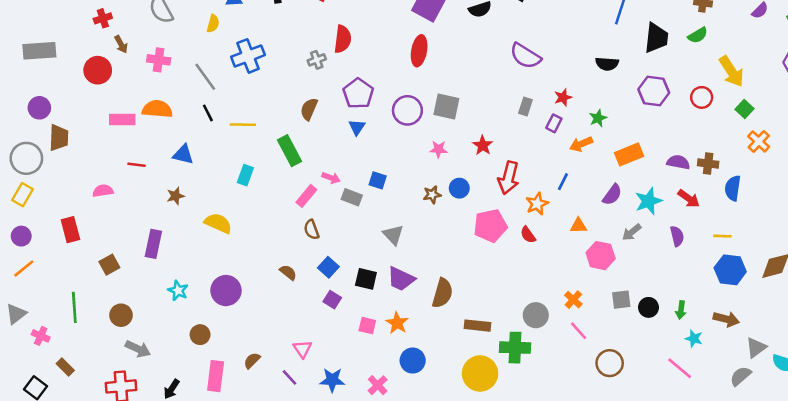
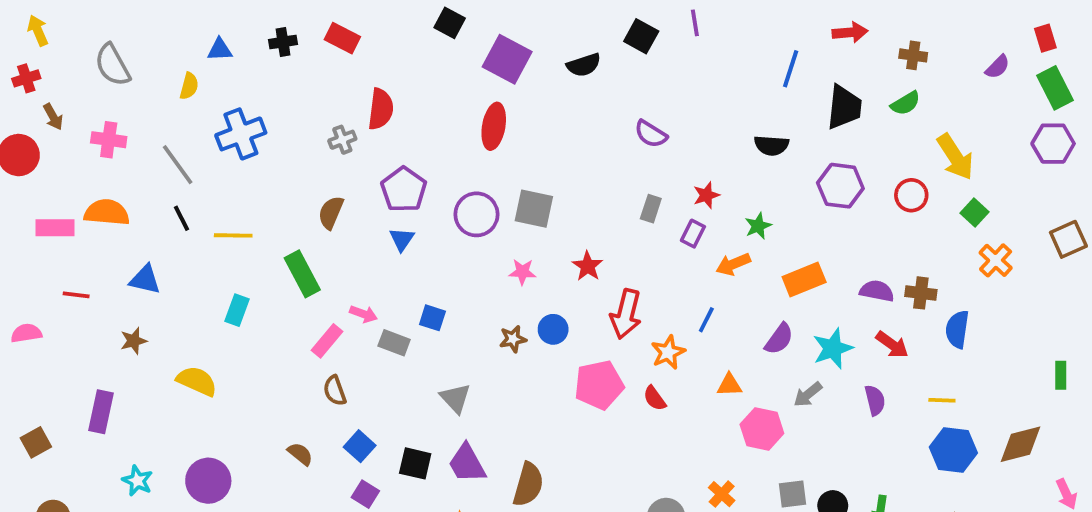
purple semicircle: (525, 56) -> (651, 134), size x0.7
purple trapezoid: (401, 279) -> (467, 463), turned 36

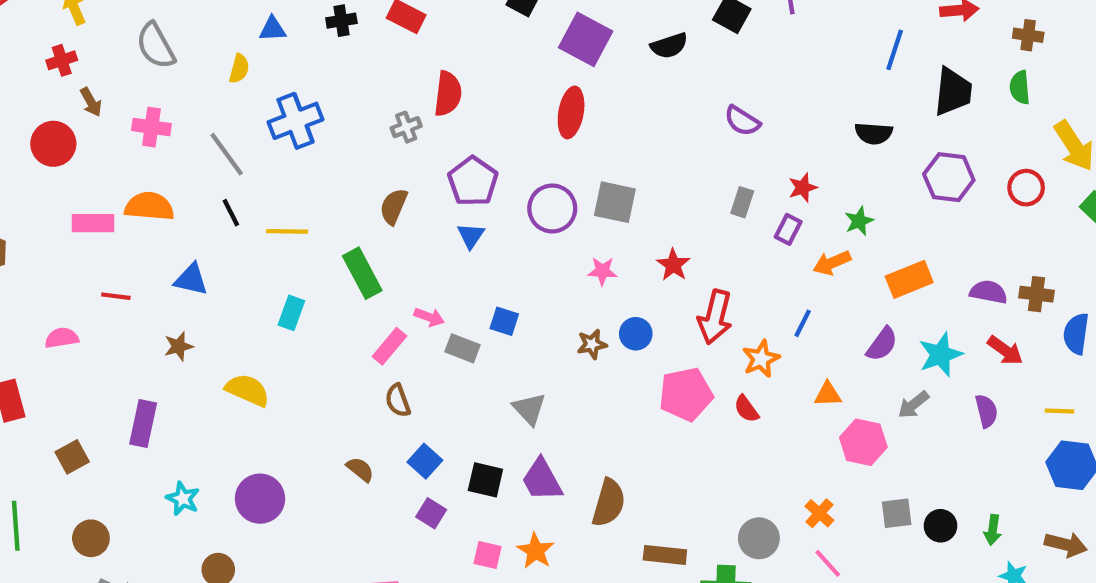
green semicircle: (906, 103) -> (1020, 87), turned 116

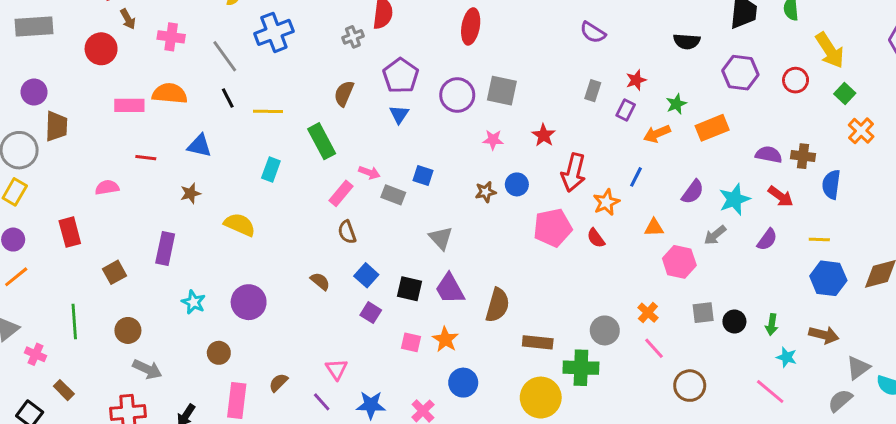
orange rectangle: (909, 279) -> (712, 128), moved
purple semicircle: (986, 411) -> (767, 240), turned 50

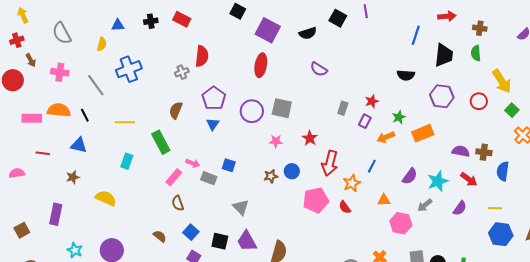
purple semicircle: (593, 32) -> (319, 69), moved
black line: (228, 98) -> (85, 115), moved

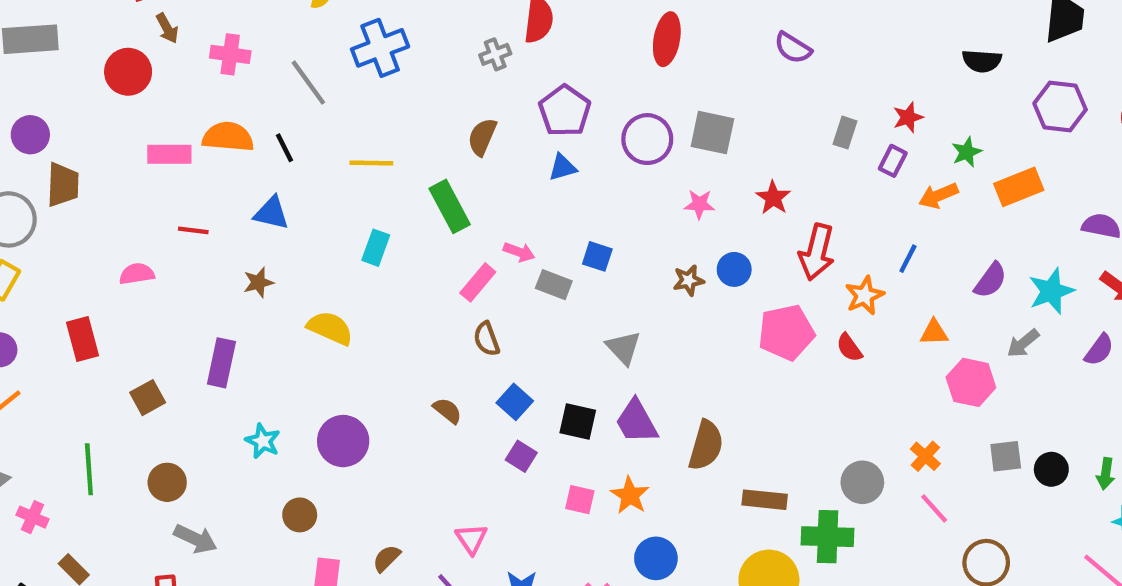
blue triangle: (213, 124) -> (563, 167), turned 40

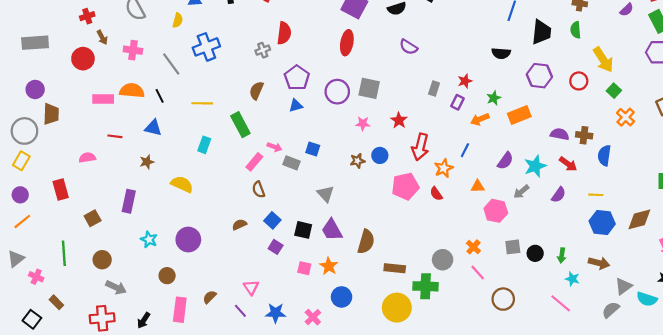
brown semicircle: (447, 411) -> (239, 225), turned -64

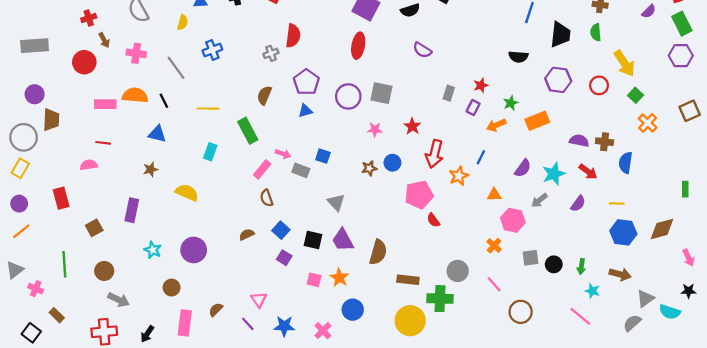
blue cross: (206, 47) -> (212, 50), size x0.7
red line: (115, 136) -> (103, 143), moved
red semicircle: (436, 194) -> (433, 220), moved
orange cross: (473, 247) -> (494, 246), moved

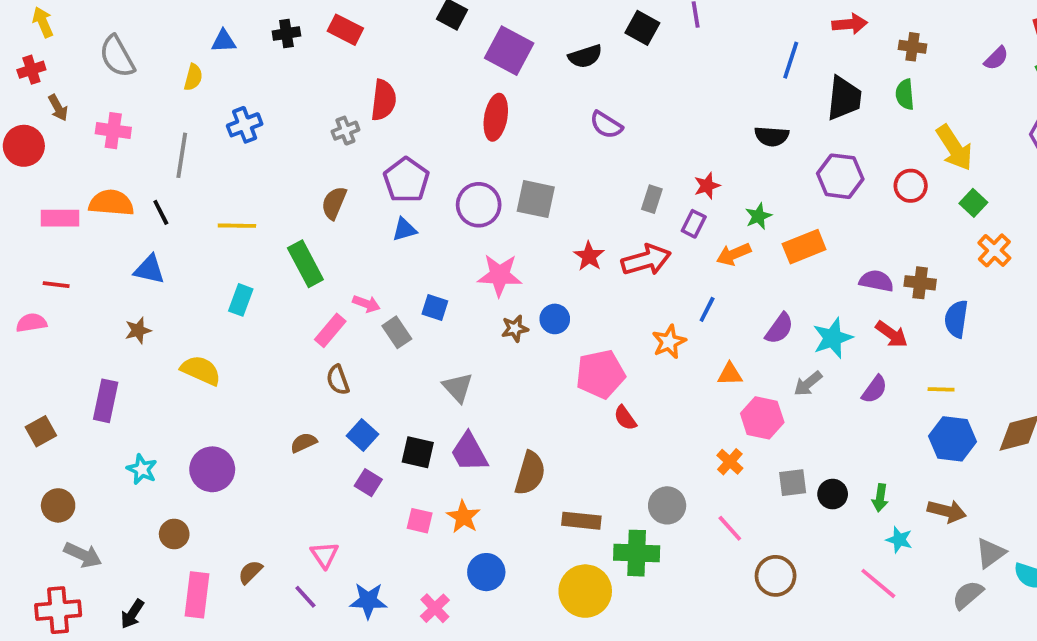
gray line: (176, 68) -> (182, 155), turned 45
pink star: (375, 130) -> (500, 275), moved, size x1.6
red arrow: (434, 154) -> (646, 260), moved, turned -120
gray rectangle: (301, 170) -> (397, 332), turned 35

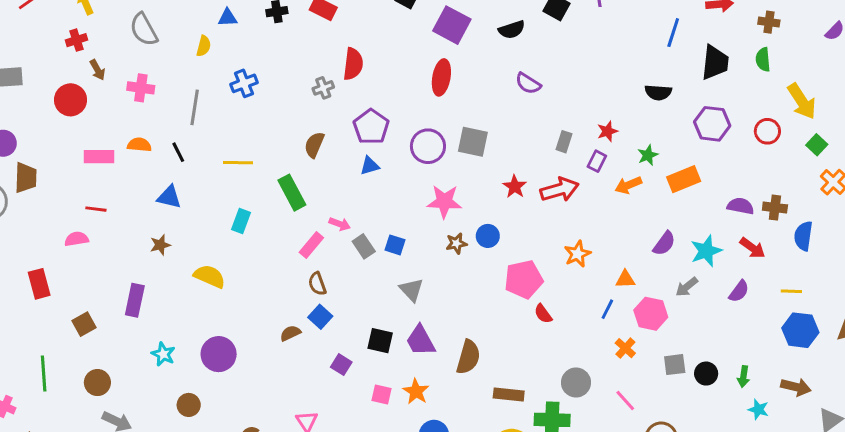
orange semicircle: (111, 203) -> (139, 145), size x0.7
blue square: (435, 308) -> (395, 245), moved
blue line: (707, 309) -> (607, 309), moved
blue square: (363, 435) -> (320, 317), moved

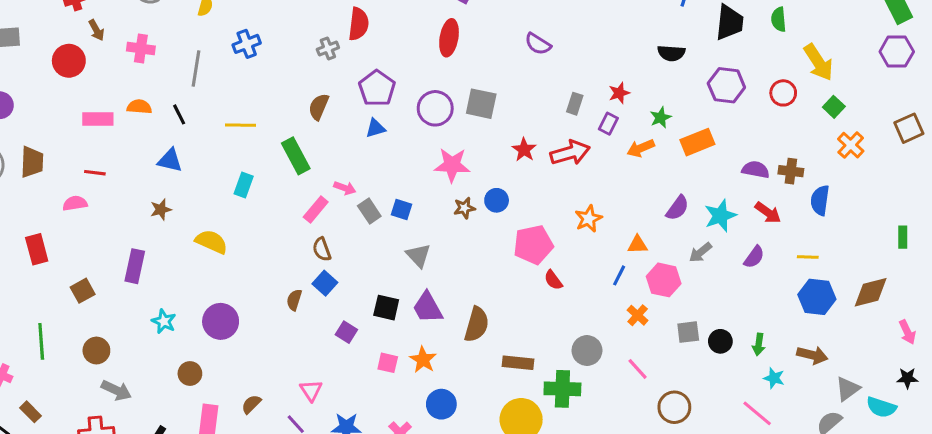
brown trapezoid: (26, 178) -> (32, 162), moved
brown semicircle: (290, 333) -> (294, 300), turned -48

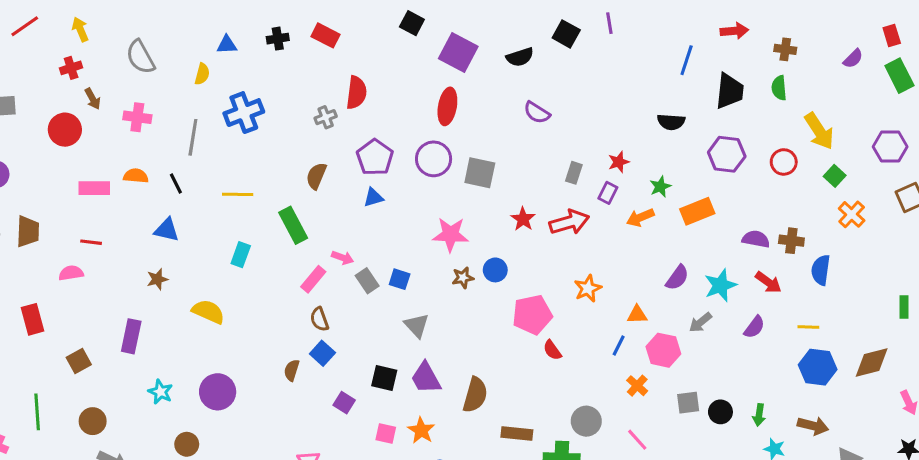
blue cross: (247, 44) -> (244, 113), size x1.4
purple hexagon: (897, 52) -> (890, 147), moved
purple circle: (435, 108) -> (434, 159), moved

